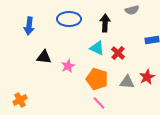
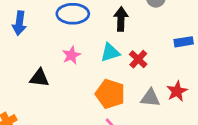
cyan triangle: (97, 48) -> (110, 52), turned -42
black triangle: (44, 57) -> (39, 78), moved
pink star: (68, 66) -> (71, 55), moved

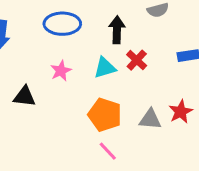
red cross: (138, 59) -> (137, 60), moved

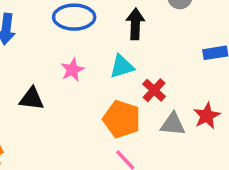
red cross: (137, 60) -> (154, 90), moved

